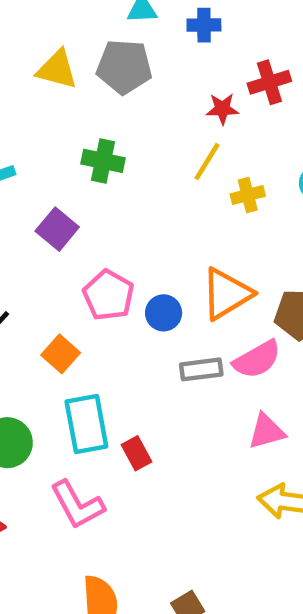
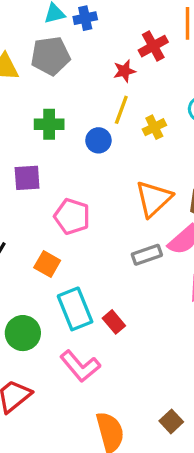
blue cross: (204, 25) -> (85, 18), moved
purple square: (57, 229) -> (27, 178), turned -32
blue circle: (164, 313) -> (98, 140), moved

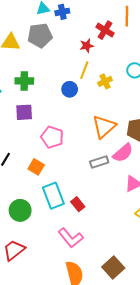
red cross: (153, 46) -> (105, 30), turned -30
green cross: (49, 124) -> (24, 81), moved
pink L-shape: (80, 366) -> (71, 238), moved
brown square: (171, 421) -> (113, 268), size x1.5

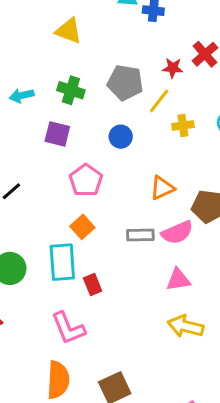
gray pentagon: (40, 35) -> (125, 83), moved
blue circle: (70, 89) -> (121, 137), moved
orange triangle: (104, 127) -> (162, 188), size x0.7
orange square: (36, 167) -> (82, 227), moved

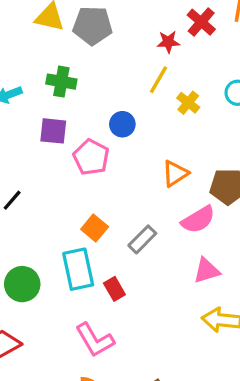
gray pentagon: (125, 83) -> (93, 26), moved
yellow cross: (183, 126) -> (188, 103), turned -35
pink pentagon: (86, 180) -> (91, 157), moved
gray rectangle: (140, 235) -> (142, 239), moved, turned -36

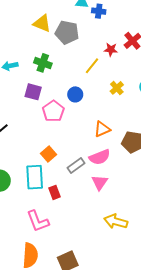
yellow line: (158, 80) -> (92, 66), moved
pink semicircle: (198, 220) -> (100, 157), moved
pink triangle: (207, 271) -> (100, 182), moved, turned -48

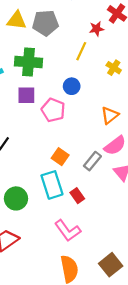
green cross: (43, 63) -> (29, 62), size x1.4

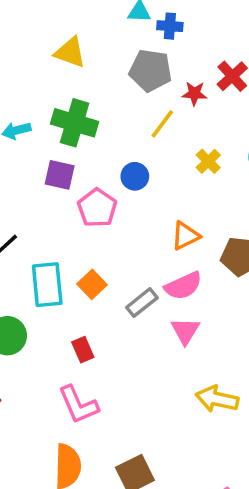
gray pentagon: (45, 23) -> (150, 70), moved
cyan rectangle: (52, 185) -> (47, 285), moved
red rectangle: (77, 196) -> (83, 350), moved

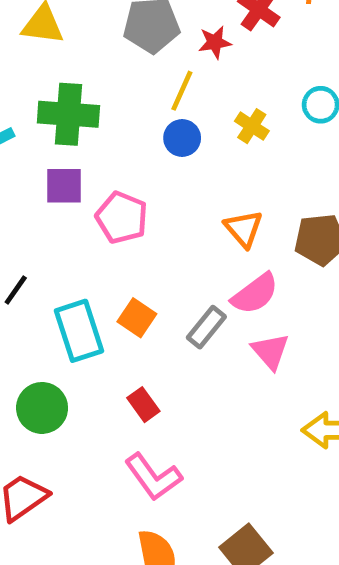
blue circle: (135, 176) -> (182, 138), moved
orange triangle: (185, 236) -> (244, 229), turned -32

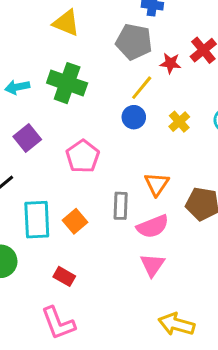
purple square: (64, 186) -> (27, 138), moved, turned 36
gray rectangle: (206, 327) -> (121, 206), moved, turned -52
red rectangle: (143, 405) -> (64, 276), turned -40

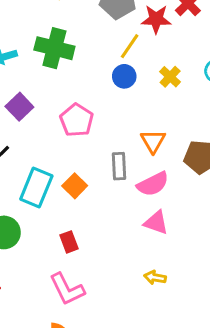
red star: (170, 63) -> (156, 19), size x1.4
cyan rectangle: (37, 220) -> (36, 188), turned 30
pink triangle: (152, 265) -> (156, 223), turned -40
red rectangle: (64, 276) -> (69, 242), turned 45
yellow arrow: (176, 324) -> (155, 277), moved, size x0.6

